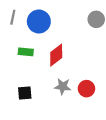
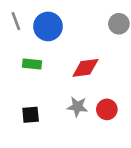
gray line: (13, 17) -> (16, 21), turned -32
red diamond: (56, 55) -> (85, 68), moved, turned 30

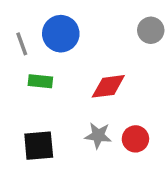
gray line: (16, 21) -> (22, 44), moved
black square: (31, 115) -> (39, 146), size x1.4

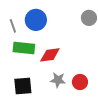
green rectangle: (40, 81) -> (24, 48), size x1.5
red diamond: (108, 86) -> (50, 55), moved

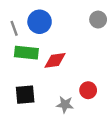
gray star: (58, 80) -> (65, 105), moved

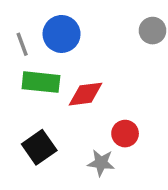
red circle: (88, 90) -> (125, 134), moved
black square: (25, 95) -> (39, 147), turned -30

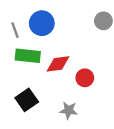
red circle: (125, 134) -> (85, 78), moved

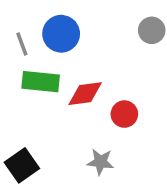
black square: (27, 100) -> (22, 165), moved

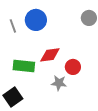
green rectangle: (41, 82) -> (24, 66), moved
gray star: (100, 162) -> (59, 83), moved

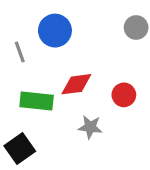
gray line: (13, 26) -> (20, 52), moved
red circle: (73, 67) -> (124, 95), moved

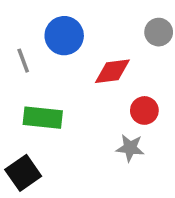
red diamond: (76, 84) -> (112, 71), moved
gray star: (90, 127) -> (130, 148), moved

